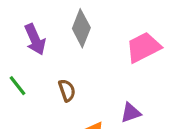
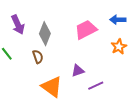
gray diamond: (81, 28) -> (45, 34), moved

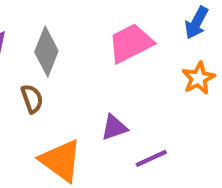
blue arrow: (118, 20) -> (196, 23), turned -63

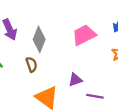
purple line: (151, 158) -> (95, 96), turned 35

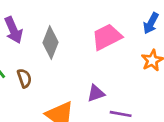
brown semicircle: (32, 65) -> (24, 78), moved

